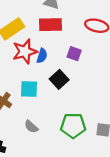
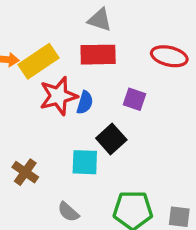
cyan square: (29, 89) -> (85, 162), moved

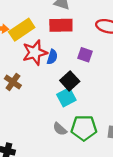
cyan square: (85, 162) -> (66, 97), moved, turned -30
brown cross: (25, 172) -> (13, 82), moved
gray semicircle: (68, 212) -> (60, 129), moved

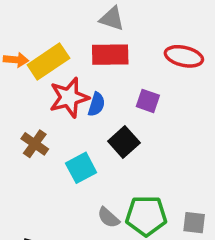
cyan square: (66, 97) -> (81, 168), moved

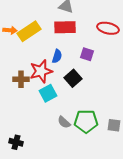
red star: (69, 98) -> (41, 71), moved
brown cross: (35, 144) -> (21, 79), turned -35

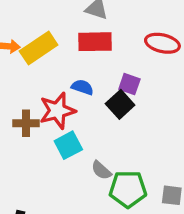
blue semicircle: (57, 56) -> (82, 87), turned -88
black square: (73, 78) -> (120, 104), moved
gray semicircle: (64, 122) -> (101, 170), moved

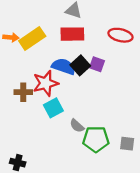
blue semicircle: (82, 87) -> (63, 66), size x1.5
black square: (120, 104) -> (80, 65), moved

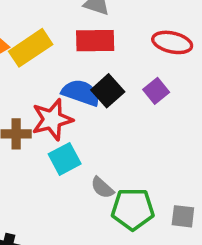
purple square: (97, 64) -> (156, 91), moved, turned 32

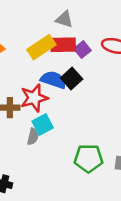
yellow rectangle: (31, 48) -> (41, 47), moved
purple square: (156, 91) -> (82, 50), moved
gray semicircle: (102, 188) -> (33, 137), moved, turned -119

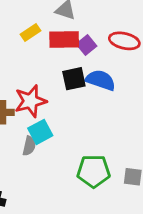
yellow rectangle: (41, 47) -> (31, 32), moved, size x0.6
black square: (72, 79) -> (74, 79), turned 30
blue semicircle: (53, 80) -> (101, 80), moved

